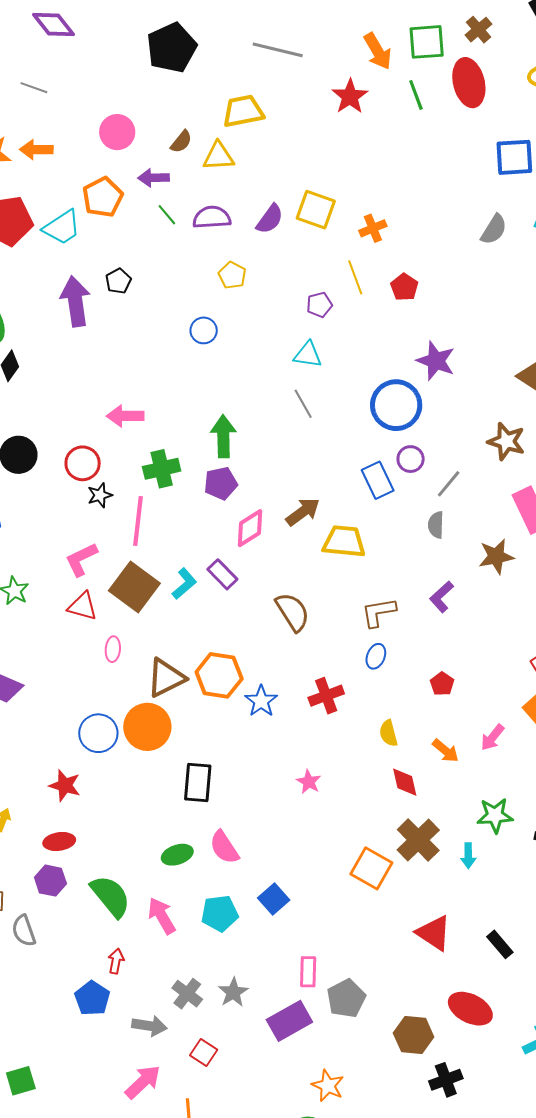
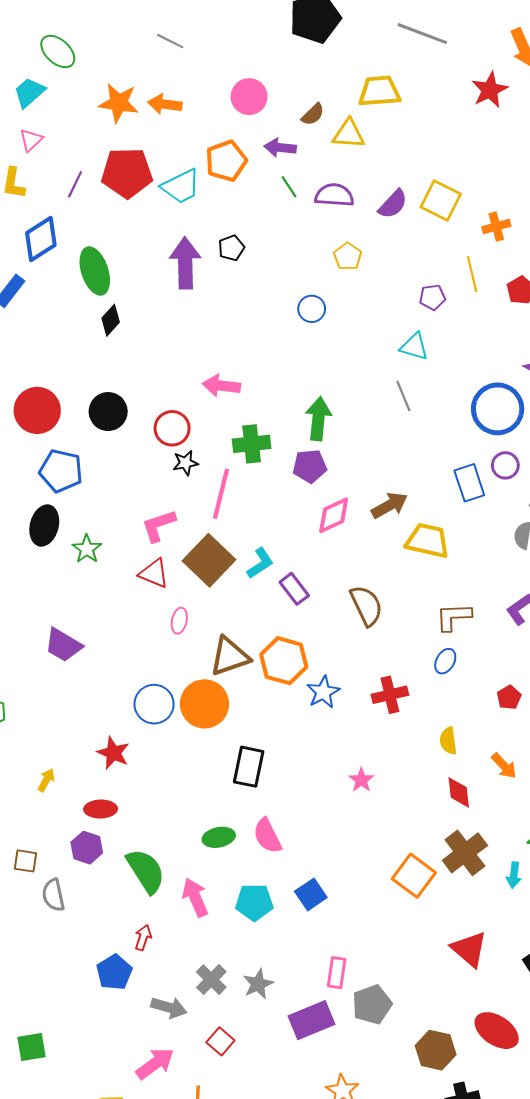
purple rectangle: (222, 574) -> (294, 589), moved

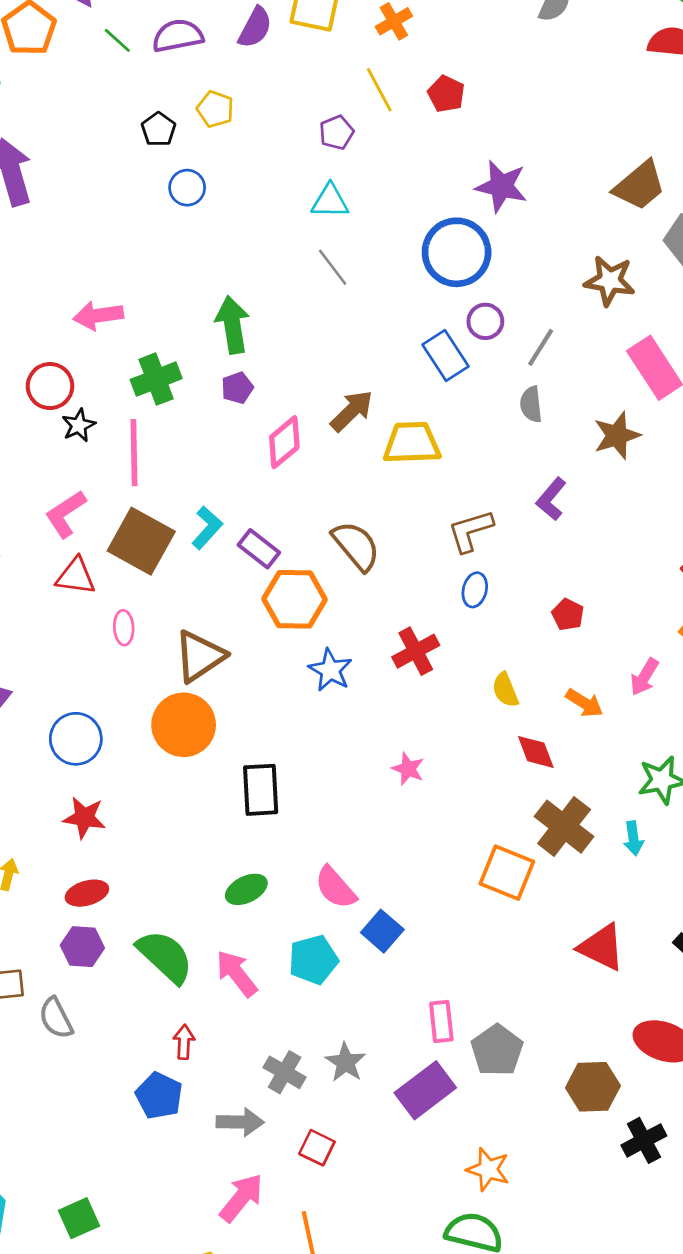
black pentagon: (231, 248) -> (158, 129), moved
purple pentagon: (310, 466) -> (237, 388), size x0.7
orange hexagon: (284, 661) -> (294, 599), moved
blue circle: (154, 704) -> (76, 739), moved
pink semicircle: (267, 836) -> (336, 888), moved

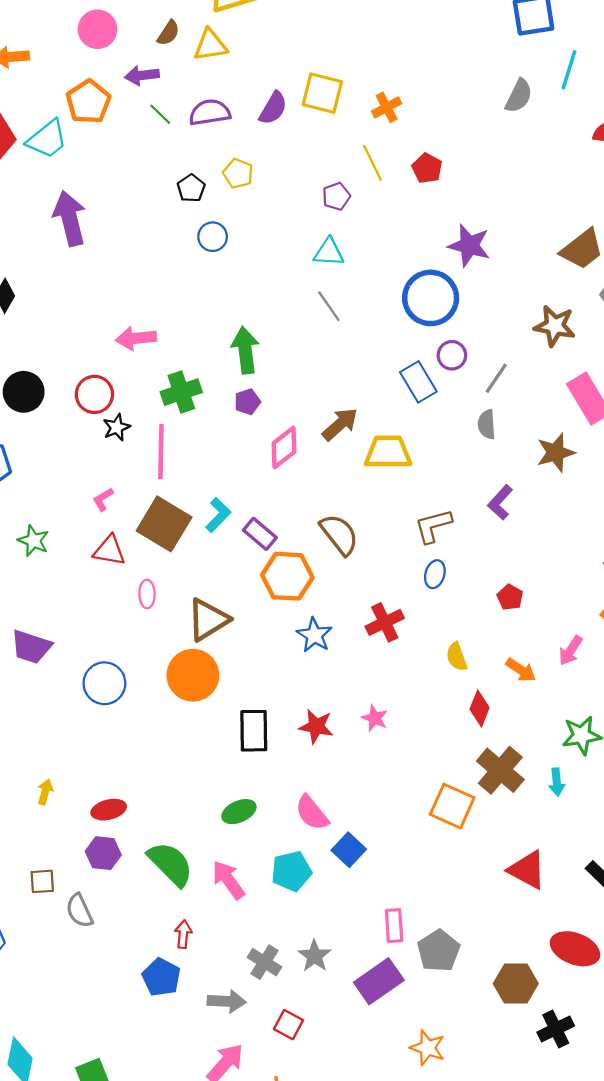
pink L-shape: (65, 514) -> (103, 499), size x0.6
red diamond: (536, 752) -> (480, 708), turned 40
red star: (84, 818) -> (316, 726), moved

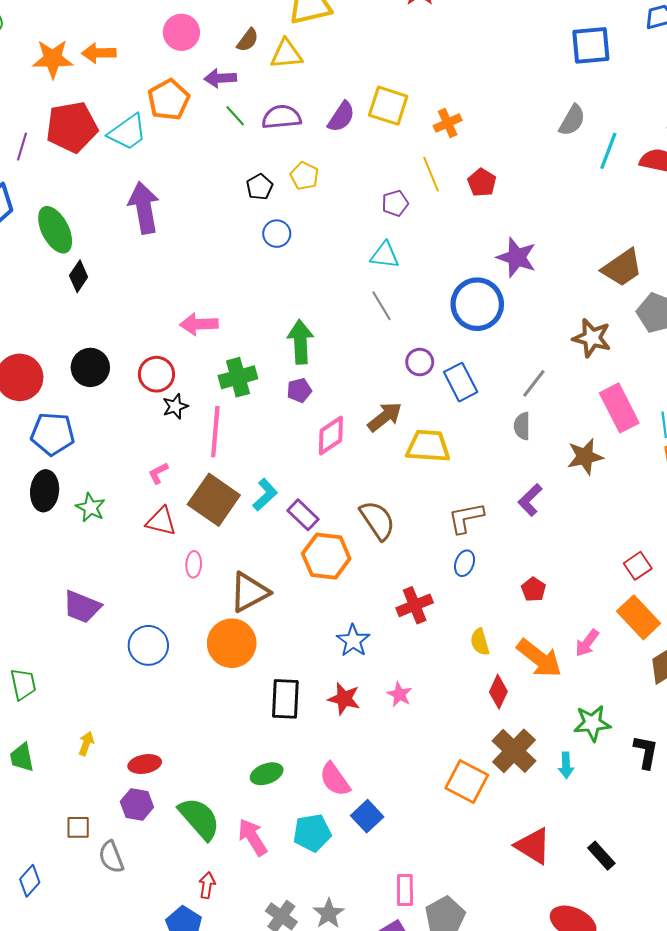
cyan line: (569, 70) -> (608, 151), moved
purple circle: (452, 355) -> (420, 362), moved
blue star: (314, 635) -> (353, 641), moved
orange arrow: (521, 670) -> (539, 658), size x1.6

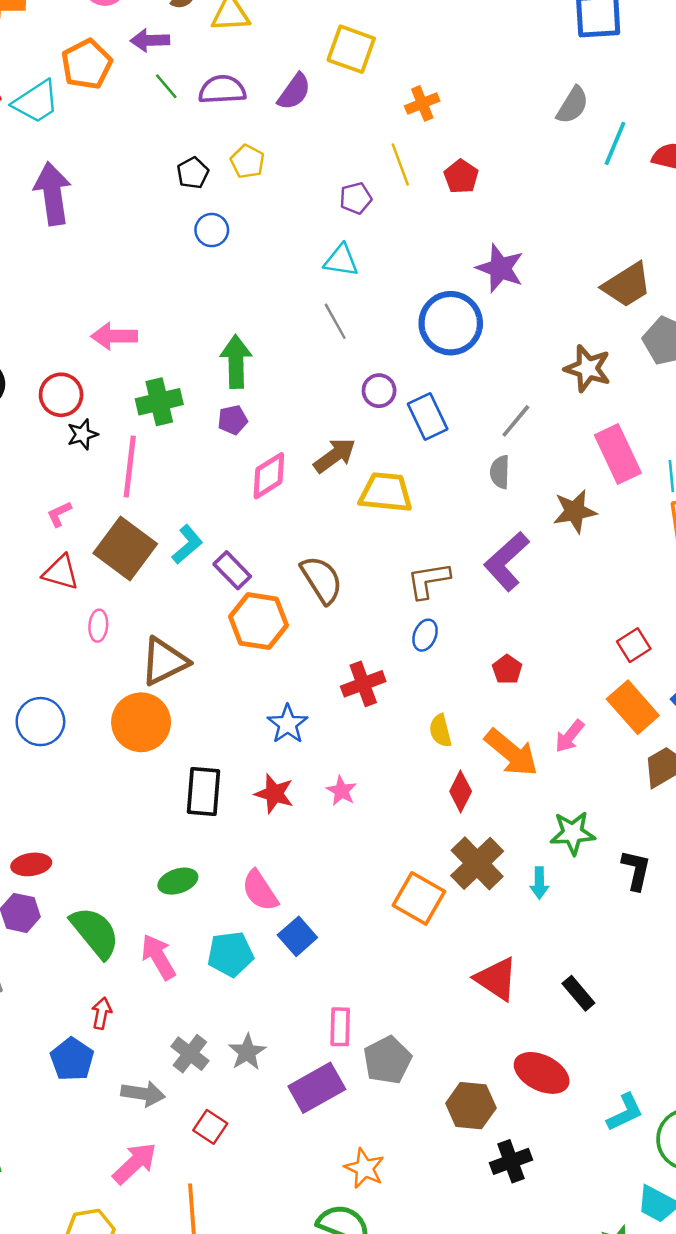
yellow square: (388, 106) -> (351, 49), moved
purple L-shape: (530, 500) -> (507, 561), size x1.5

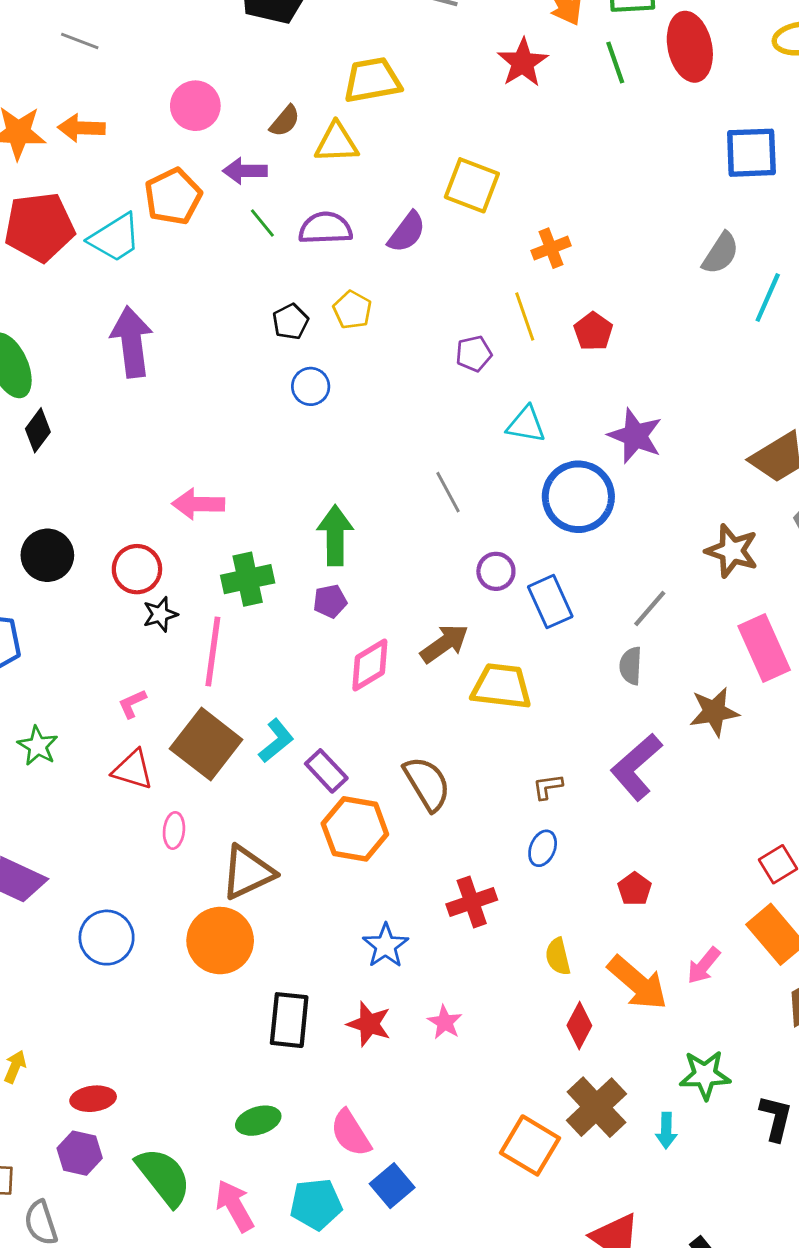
cyan triangle: (341, 260) -> (526, 424), moved
brown L-shape: (428, 580) -> (548, 787), size x0.6

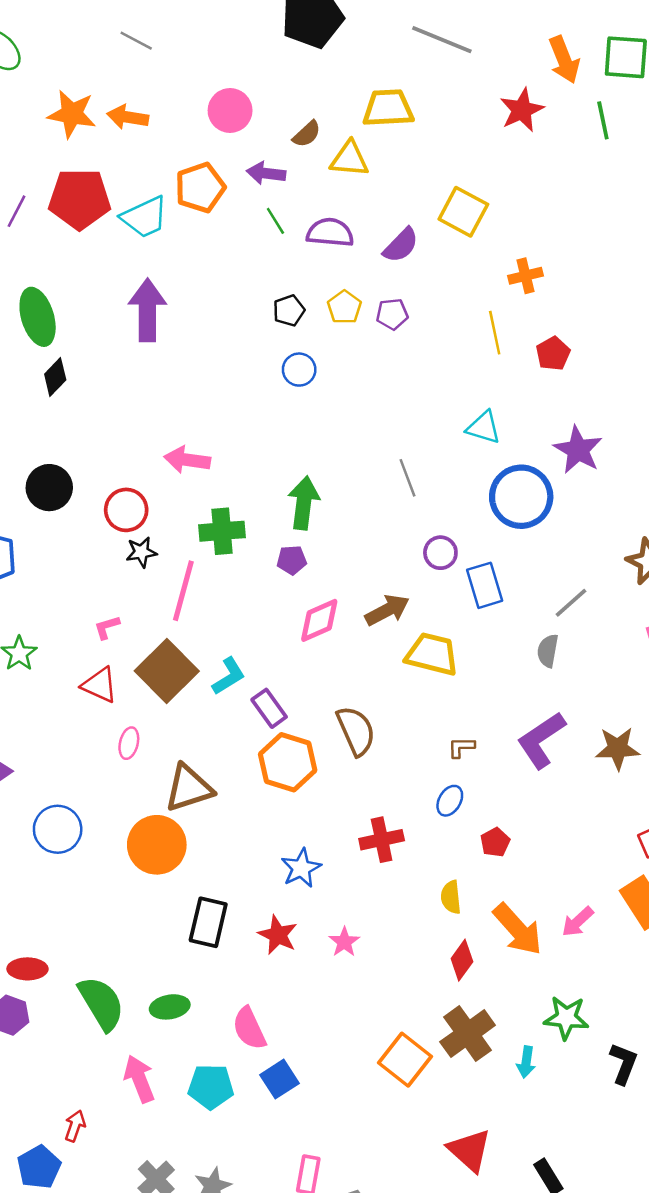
purple pentagon: (474, 354) -> (392, 314), moved
brown star: (714, 712) -> (618, 748), moved
red pentagon: (635, 889) -> (495, 842), moved
green semicircle: (164, 1177) -> (101, 1003), moved

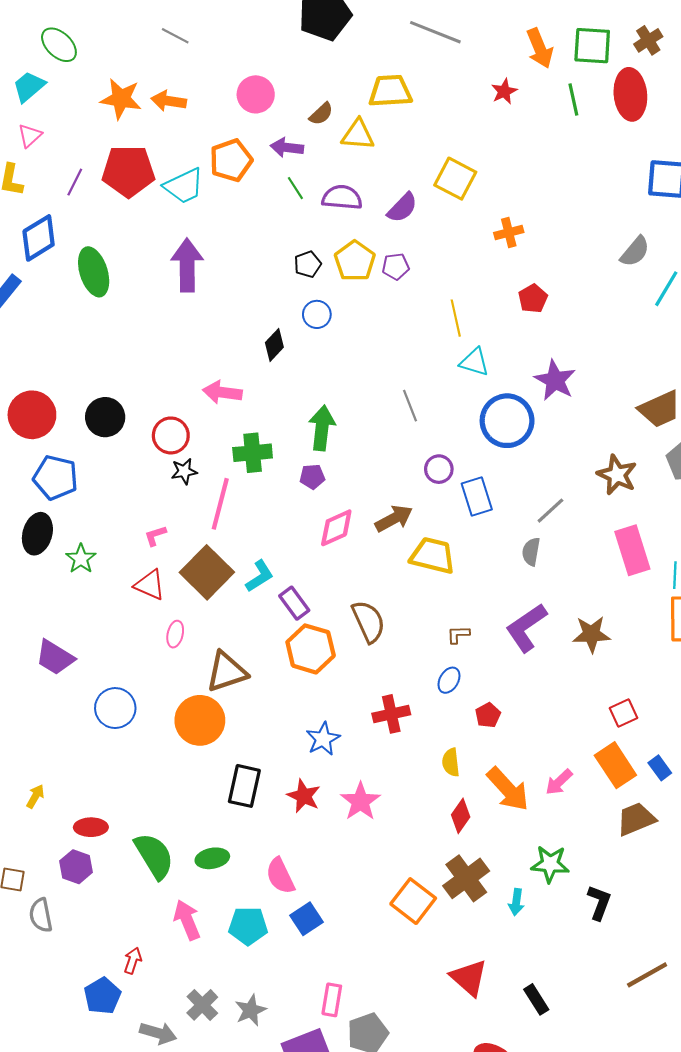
red star: (522, 110) -> (504, 91), size x0.7
yellow pentagon: (344, 307) -> (355, 261), size x1.4
yellow line: (495, 333) -> (456, 318), moved
black diamond: (55, 377) -> (274, 345), moved
pink star: (344, 942) -> (360, 801), size x1.5

